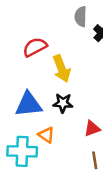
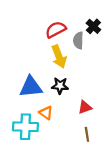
gray semicircle: (81, 17) -> (78, 40), moved
red semicircle: (35, 47) -> (56, 30), moved

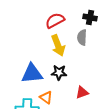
black cross: (93, 26) -> (90, 17), turned -32
gray semicircle: (78, 40) -> (82, 37), moved

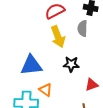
black star: (59, 72) -> (71, 64), moved
red triangle: (82, 92) -> (92, 85), moved

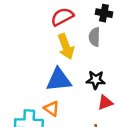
black star: (71, 64) -> (96, 80), moved
blue triangle: (31, 65) -> (59, 80), moved

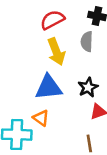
black star: (96, 80) -> (88, 87), turned -30

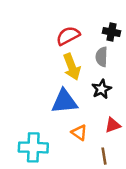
black star: (88, 87) -> (102, 89), moved
orange triangle: (41, 118) -> (79, 133), moved

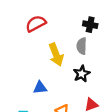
red semicircle: (68, 36) -> (36, 24), moved
blue triangle: (64, 102) -> (40, 88), moved, size x0.6

